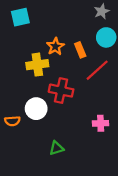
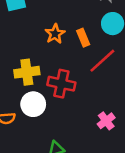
yellow cross: (37, 65) -> (27, 72), moved
pink cross: (101, 123) -> (106, 121), turned -35

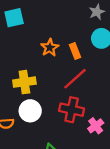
red line: (102, 61) -> (75, 79), moved
red cross: (61, 84) -> (72, 110), moved

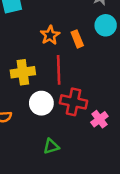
red line: (75, 79) -> (59, 70), moved, turned -50
white circle: (30, 111) -> (41, 103), moved

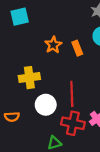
red line: (59, 70) -> (72, 94), moved
red cross: (73, 102) -> (73, 123), moved

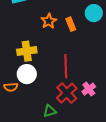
white circle: (46, 105) -> (27, 74), moved
red cross: (73, 123) -> (67, 93), turned 35

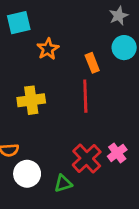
orange star: (49, 21) -> (48, 49), moved
red line: (66, 66) -> (85, 96), moved
white circle: (27, 74) -> (27, 174), moved

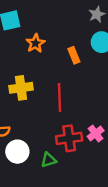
red line: (85, 96) -> (59, 97), moved
red cross: (87, 158) -> (69, 138), turned 35

